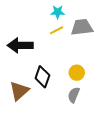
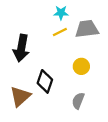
black arrow: (20, 45) -> (21, 48), turned -80
yellow circle: (77, 73) -> (81, 66), moved

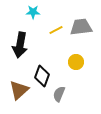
cyan star: (61, 13) -> (33, 12), moved
gray semicircle: (78, 101) -> (59, 94), moved

